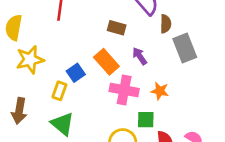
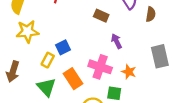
brown semicircle: (166, 24) -> (151, 14), moved
gray rectangle: (185, 48) -> (160, 56), moved
orange rectangle: (106, 62) -> (73, 79), moved

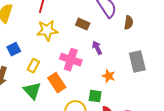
yellow star: (27, 31) -> (47, 30), moved
blue square: (63, 47) -> (14, 49), moved
pink cross: (100, 67) -> (71, 60), moved

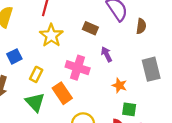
yellow star: (47, 30) -> (51, 35), turned -30
green square: (95, 96) -> (129, 109), moved

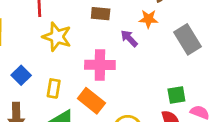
orange star: (119, 85) -> (148, 19), moved

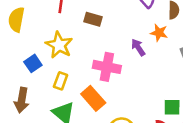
brown rectangle: (101, 14) -> (93, 19), moved
yellow star: (57, 37) -> (59, 45), moved

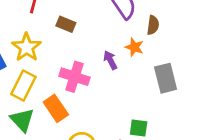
yellow rectangle: (61, 81) -> (23, 85), size x1.5

